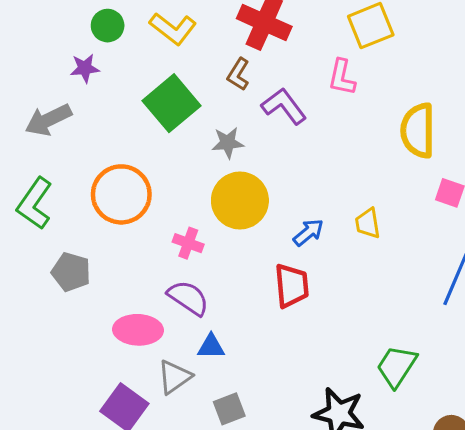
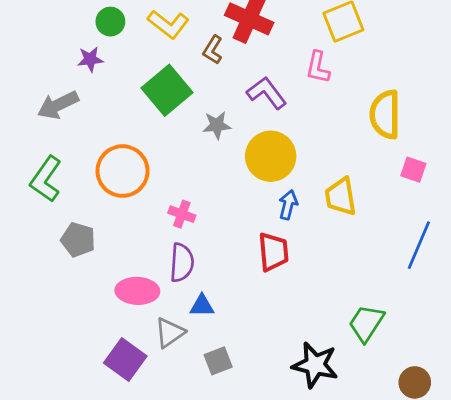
brown L-shape: (238, 74) -> (213, 50), moved
yellow circle: (240, 201) -> (271, 156), moved
yellow trapezoid: (368, 223) -> (341, 197), size x1.4
blue arrow: (308, 232) -> (288, 205), turned -36
purple semicircle: (188, 298) -> (182, 263), turned 60

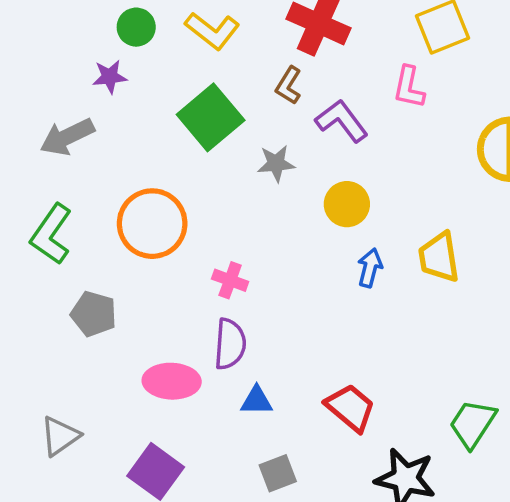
brown L-shape: (213, 50) -> (288, 85), moved
yellow circle: (271, 156) -> (347, 204), size x0.7
red trapezoid: (273, 252) -> (350, 408), moved, turned -45
gray triangle: (170, 333) -> (60, 436), moved

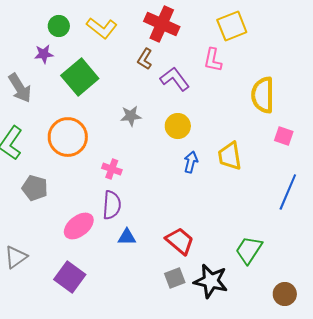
green square: (211, 117) -> (80, 77), moved
gray arrow: (67, 137) -> (20, 88), turned -96
gray star: (276, 163) -> (131, 116), moved
pink ellipse: (172, 381) -> (79, 226), turned -40
gray square: (278, 473) -> (175, 278), moved

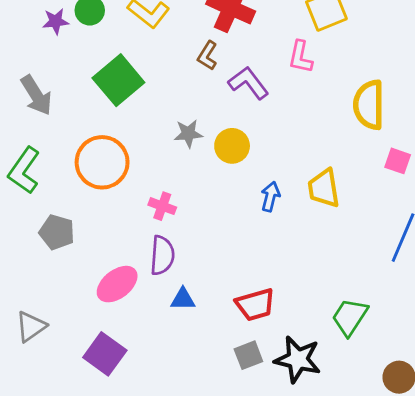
purple star: (44, 54) -> (56, 21), moved
yellow circle: (178, 126) -> (232, 146), moved
red trapezoid: (180, 241) -> (255, 305), turned 124

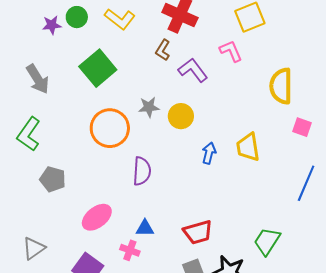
pink L-shape: (300, 57) -> (231, 51), turned 145
orange circle: (102, 162) -> (110, 128), moved
pink cross: (162, 206) -> (130, 250), moved
purple semicircle: (162, 255) -> (142, 171), moved

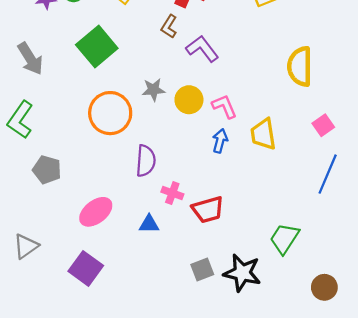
pink L-shape: (231, 51) -> (224, 106), moved
pink square: (302, 127) -> (323, 125), moved, turned 36
red trapezoid: (198, 232) -> (208, 210), moved
pink cross: (130, 250) -> (172, 193), moved

